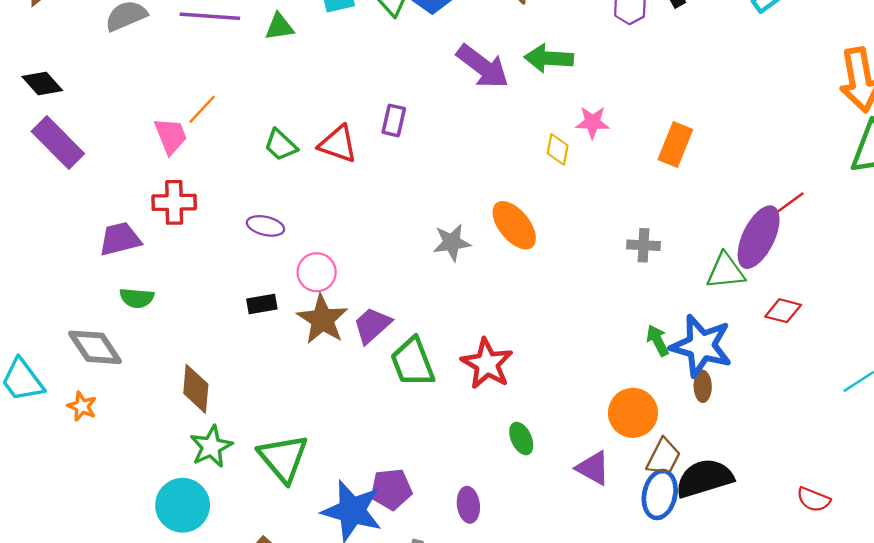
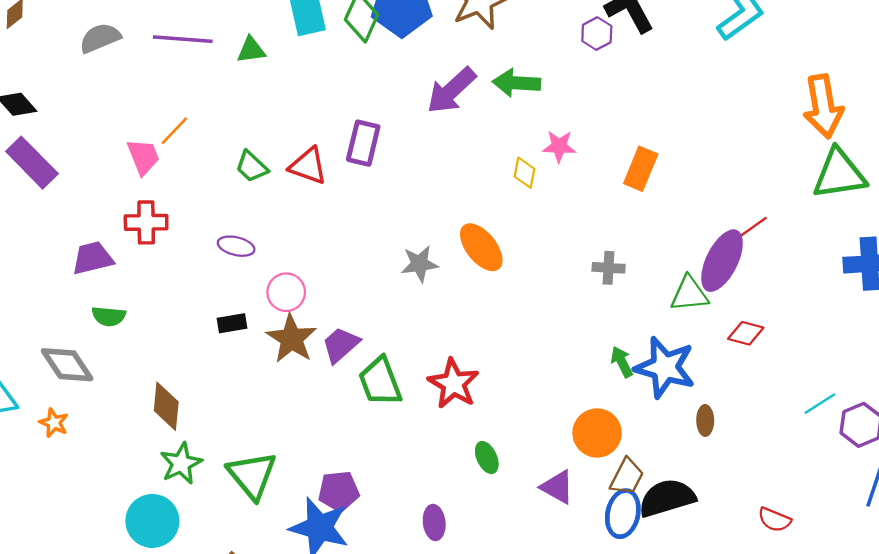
purple arrow: (483, 66) -> (451, 90), turned 100
purple rectangle: (394, 120) -> (363, 143), size x1.4
brown ellipse: (703, 386) -> (705, 420), moved
purple pentagon: (391, 489) -> (339, 491), moved

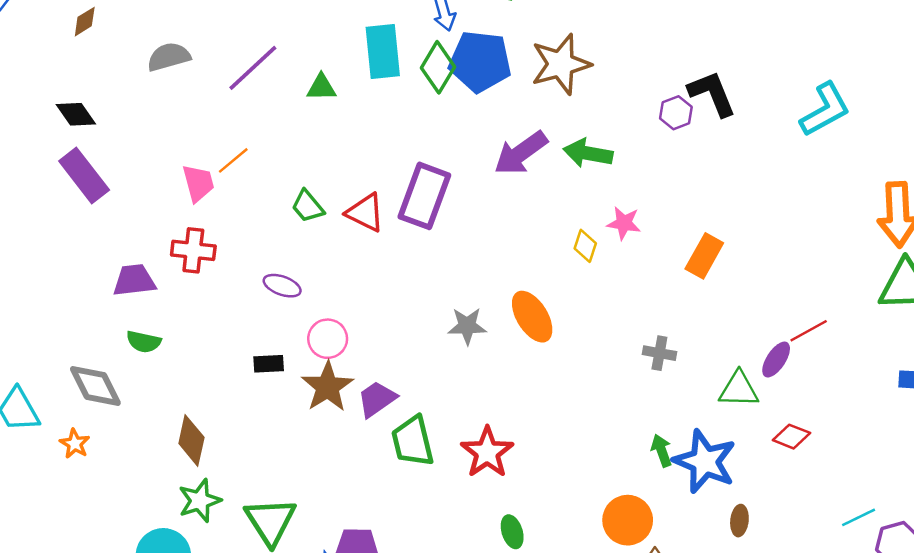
purple line: (183, 39) -> (253, 68), turned -54
purple rectangle: (363, 143) -> (424, 196), size x1.4
purple ellipse: (722, 261) -> (776, 360), size x0.6

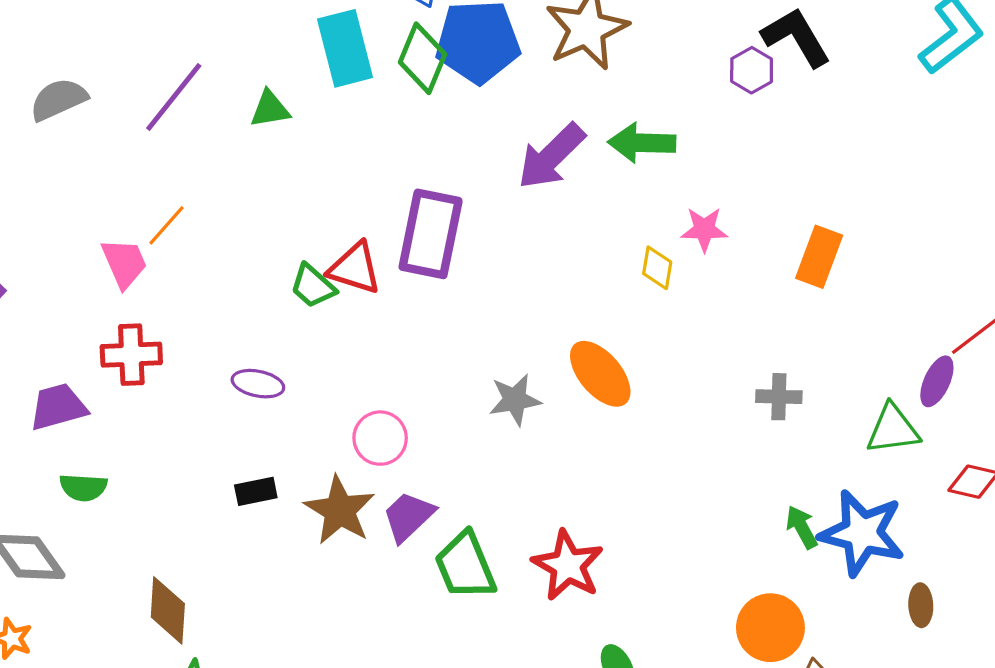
green trapezoid: (308, 206) -> (313, 286), moved
pink circle: (328, 339) -> (380, 438), moved

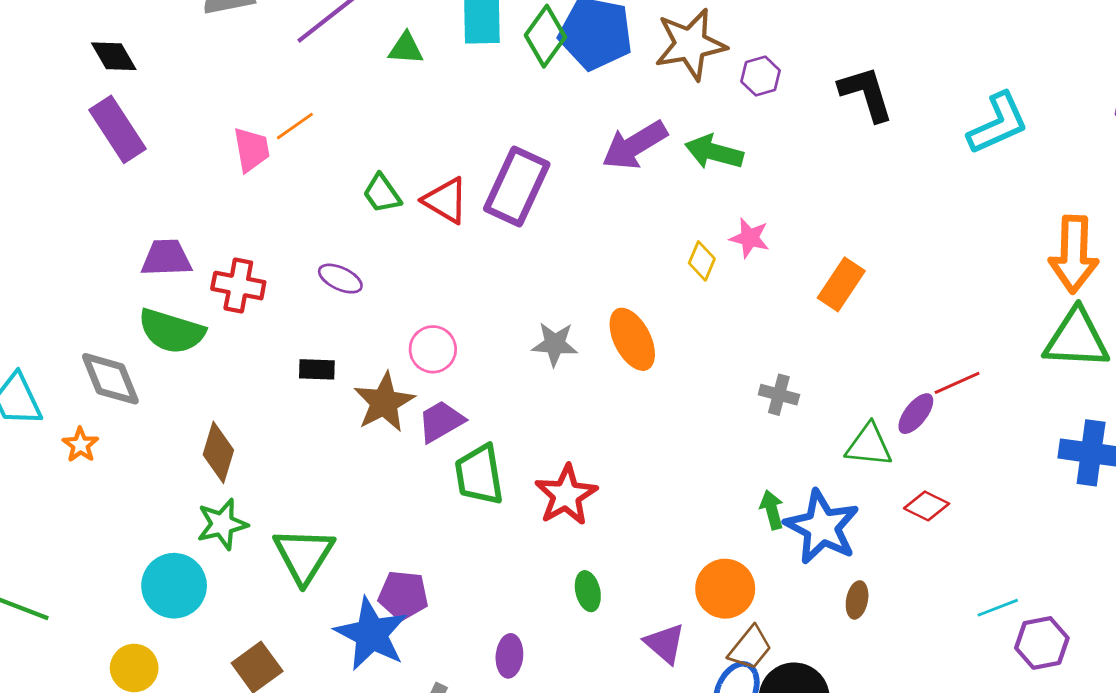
purple hexagon: (752, 70) -> (761, 76), moved
green trapezoid: (313, 286) -> (382, 194), moved
red cross: (131, 355) -> (238, 286), moved
green semicircle: (83, 487) -> (172, 331), size x1.6

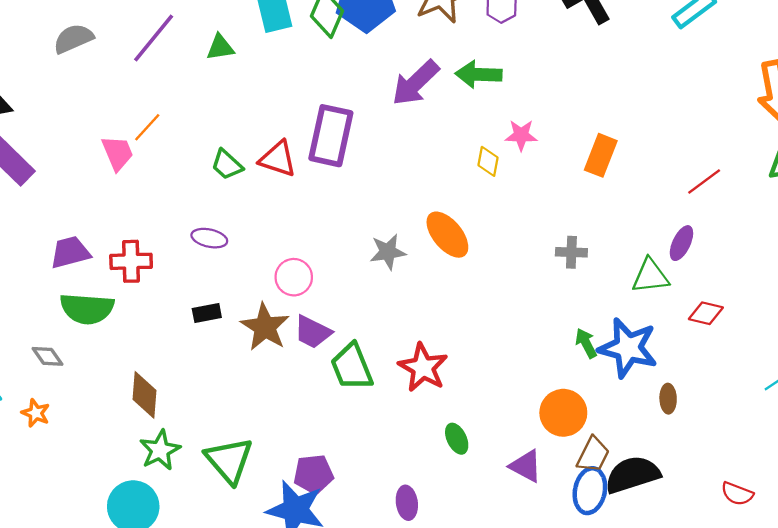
gray diamond: (110, 379) -> (47, 356), size x0.6
red line: (957, 383) -> (704, 182), moved
purple trapezoid: (441, 421) -> (313, 332), turned -111

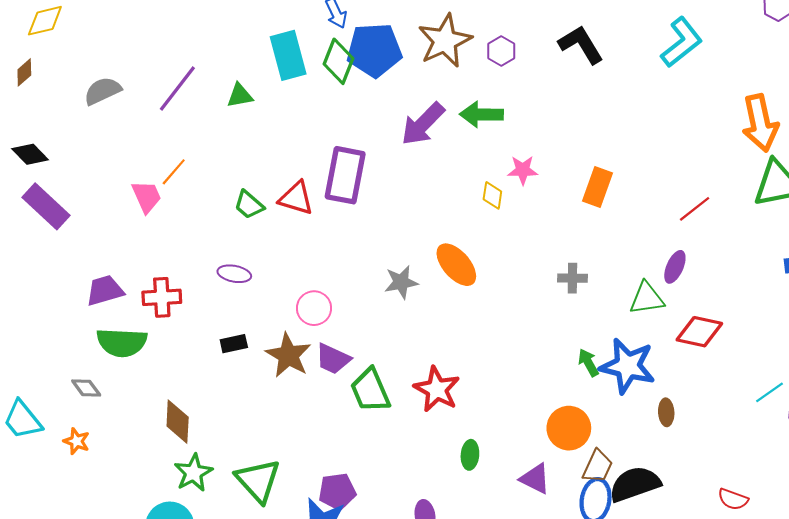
red diamond: (706, 313) -> (699, 332), size x1.4
green ellipse: (457, 439) -> (470, 455), turned 32

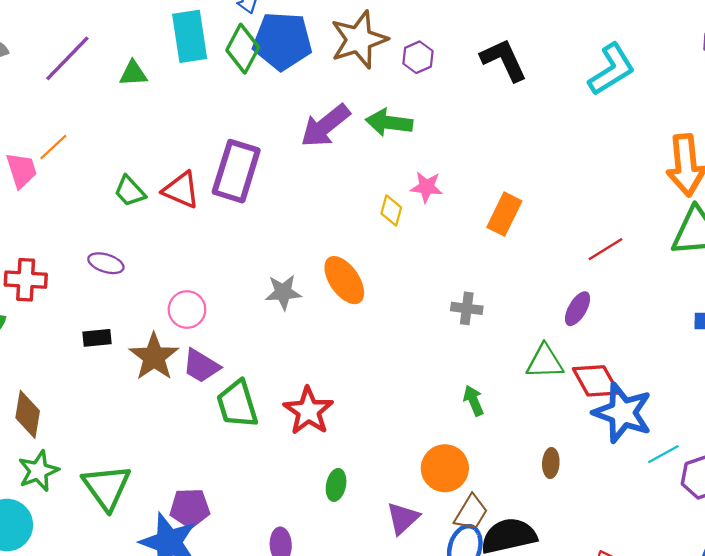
green triangle: (647, 298) -> (545, 362), moved
red diamond: (699, 332) -> (596, 381), turned 42
blue star: (628, 366) -> (623, 413), moved
purple triangle: (535, 479) -> (403, 518), turned 44

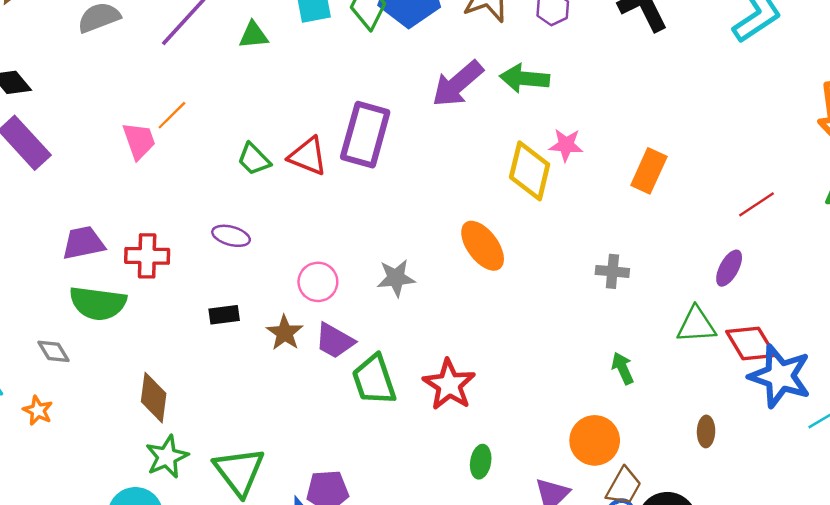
yellow diamond: (391, 210) -> (530, 171), size x1.8
gray star: (283, 292) -> (396, 278), moved
brown star: (154, 357) -> (285, 333), size x0.7

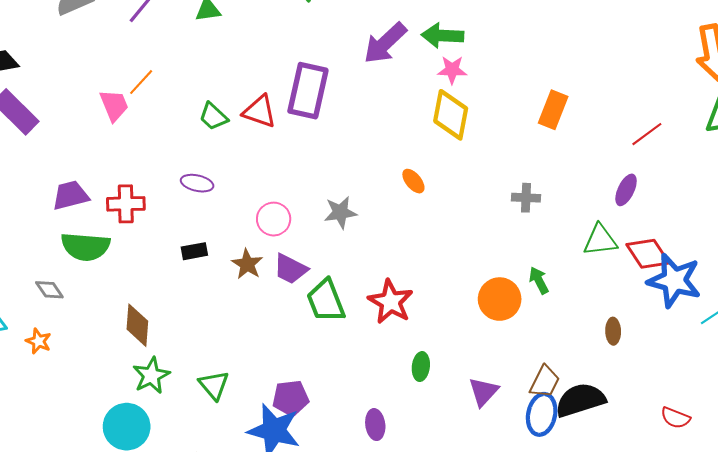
pink star: (566, 145) -> (452, 70), moved
orange ellipse: (483, 246) -> (413, 181), size x0.6
orange circle: (595, 440) -> (500, 299), moved
green triangle: (239, 471) -> (214, 385), size x0.7

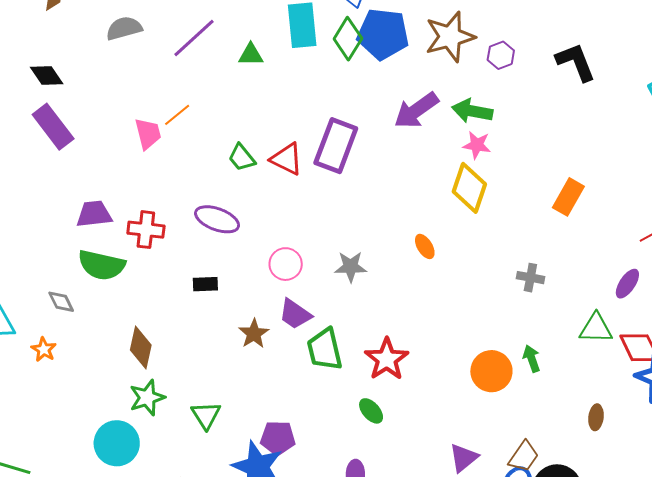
purple ellipse: (197, 183) -> (217, 219), size x1.4
brown star: (247, 264) -> (254, 334), moved
green ellipse: (421, 367) -> (371, 411), moved, turned -56

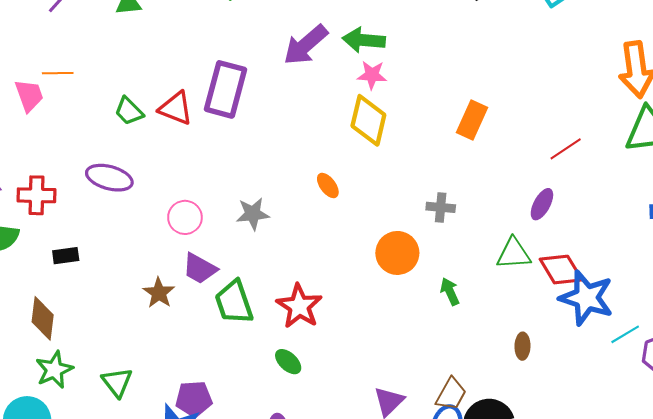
orange line: (177, 115) -> (58, 73), turned 44
black rectangle: (205, 284) -> (66, 256), moved
orange circle: (491, 371) -> (397, 253), moved

